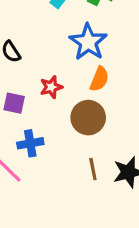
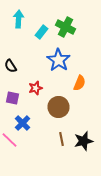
orange semicircle: (99, 79) -> (80, 83), moved
blue cross: (30, 143) -> (22, 123), turned -35

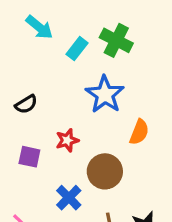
cyan arrow: (18, 19) -> (39, 27), turned 126
black semicircle: (10, 66) -> (26, 104), turned -88
blue cross: (22, 123) -> (69, 198), moved

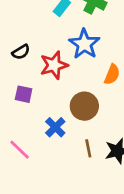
red star: (67, 140) -> (54, 65), moved, size x1.5

